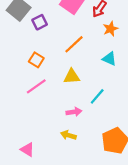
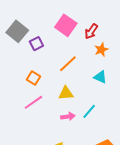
pink arrow: (74, 112) -> (68, 117), moved

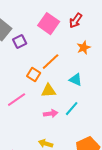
red arrow: (91, 31) -> (76, 21), moved
cyan triangle: (100, 77) -> (76, 80), moved
orange square: (33, 78) -> (34, 75), moved

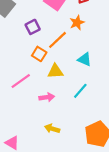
purple square: (20, 42) -> (33, 27), moved
orange star: (84, 48) -> (77, 23), moved
pink arrow: (51, 114) -> (47, 97), moved

